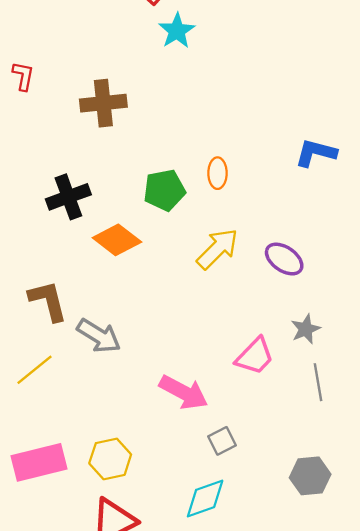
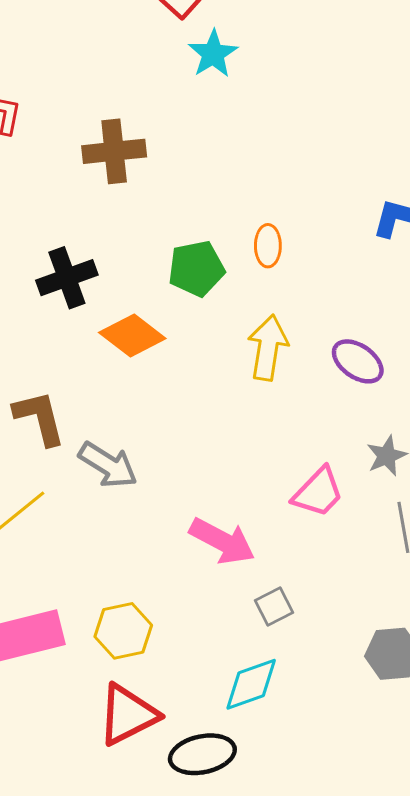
yellow arrow: (217, 249) -> (268, 348), turned -36

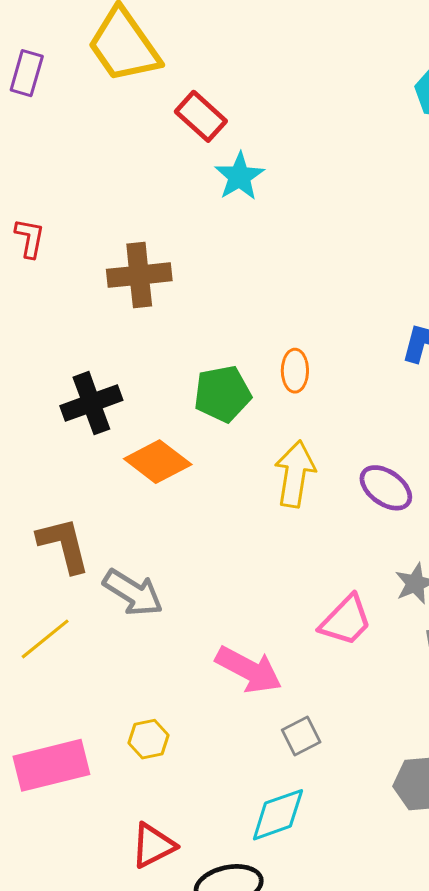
yellow hexagon: (123, 631) -> (148, 739), moved, size x0.7
red triangle: (128, 715) -> (153, 845), size x0.7

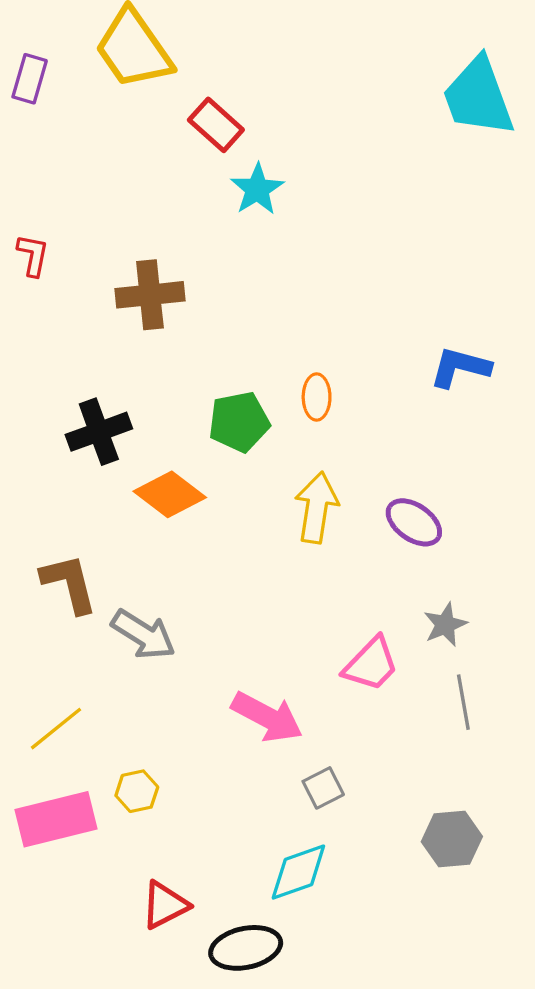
yellow line: (45, 639) -> (56, 729), moved
yellow hexagon: (148, 739) -> (137, 791), moved

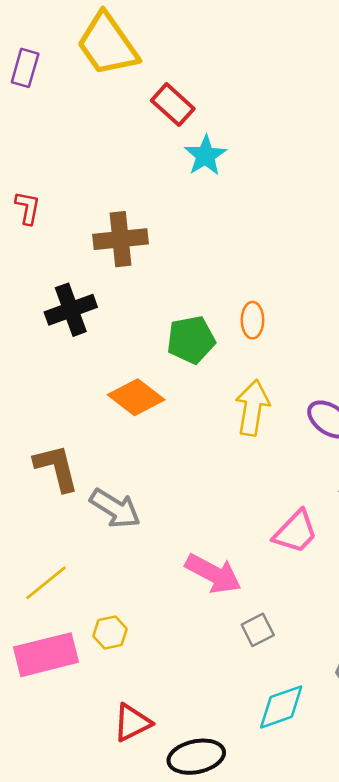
black cross: (99, 432) -> (71, 310), moved
cyan diamond: (298, 872) -> (281, 707), moved

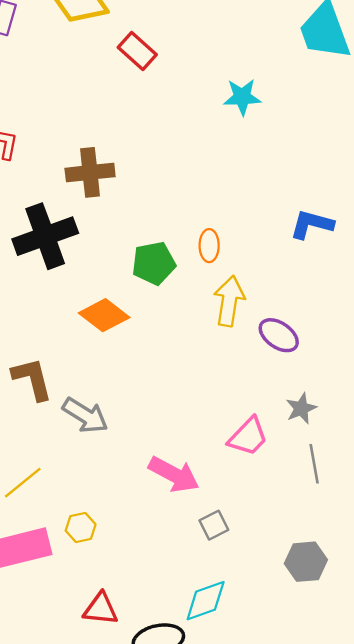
cyan star: (205, 156) -> (242, 97), moved, turned 30
black cross: (71, 310) -> (45, 236), size x1.4
yellow arrow: (252, 408) -> (229, 301), moved
cyan diamond: (281, 707) -> (206, 601), moved
red triangle: (132, 723) -> (101, 609), turned 33

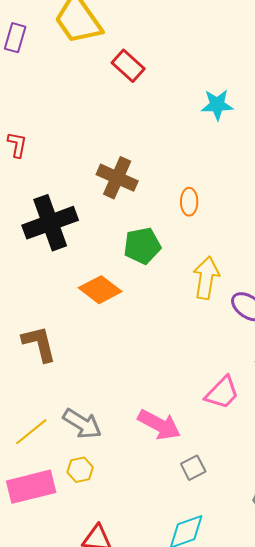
brown cross: (90, 172) -> (117, 178), moved, turned 30
orange ellipse: (209, 246) -> (189, 202), moved
gray arrow: (85, 415) -> (82, 424), moved

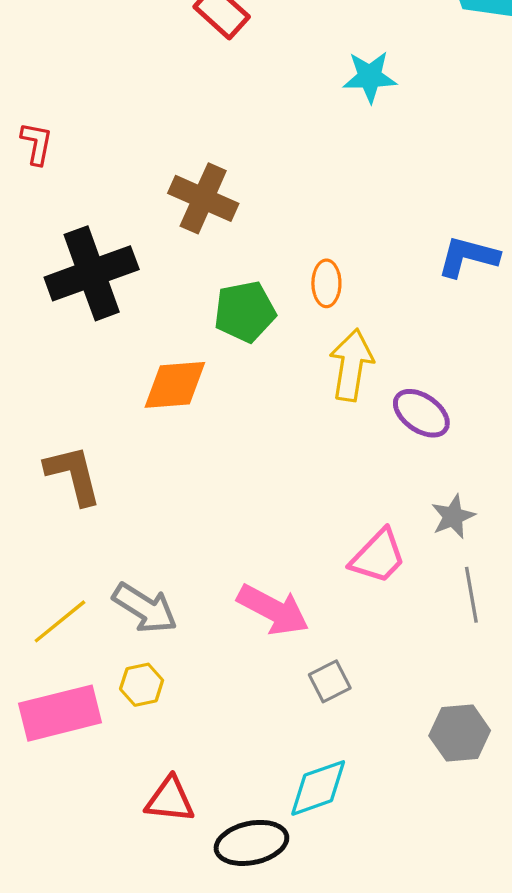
orange ellipse: (189, 202) -> (326, 283), moved
orange diamond: (100, 290) -> (175, 385), turned -42

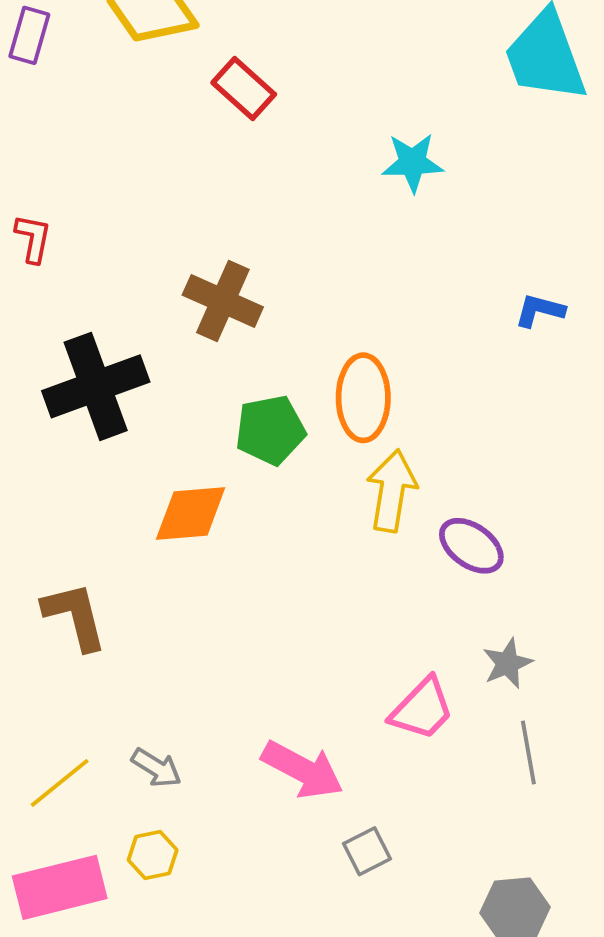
blue L-shape: (468, 257) -> (540, 310), moved, size x0.7
orange ellipse: (326, 283) -> (363, 398), size x1.6
gray arrow: (145, 608) -> (156, 768), size x0.7

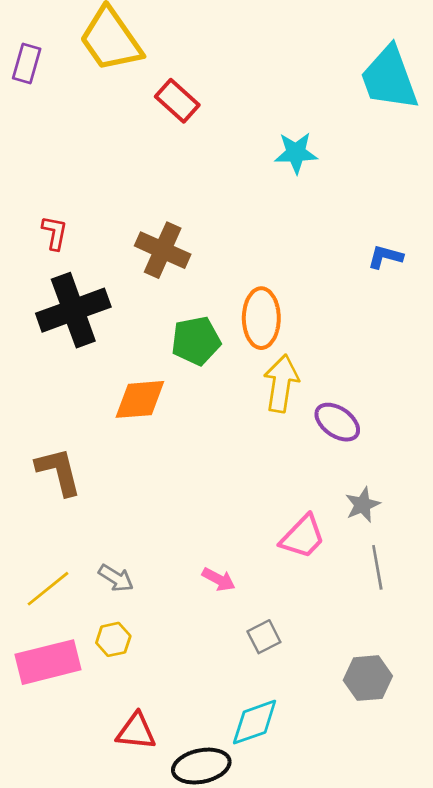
red L-shape: (33, 238) -> (55, 233), moved
pink arrow: (303, 770) -> (219, 579), size x0.6

